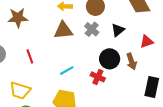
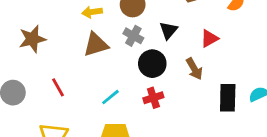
black circle: (110, 59) -> (152, 64), moved
red cross: (98, 77) -> (153, 98), turned -32

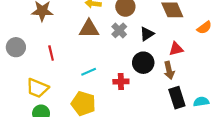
black circle: (152, 64) -> (143, 63), moved
brown arrow: (194, 69) -> (169, 70), moved
black rectangle: (228, 98) -> (177, 98), turned -35

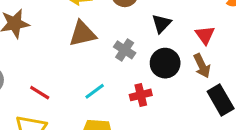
gray cross: (119, 30) -> (125, 50), moved
red triangle: (176, 49) -> (205, 35), turned -40
red line: (51, 53) -> (40, 93), moved, turned -32

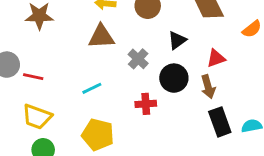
red triangle: (205, 35) -> (216, 58), turned 36
cyan line: (95, 91) -> (92, 88), moved
red line: (40, 93) -> (33, 77), moved, turned -30

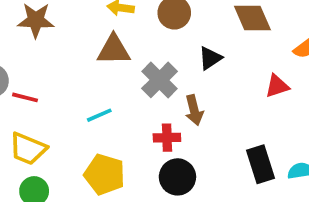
red triangle: (216, 58) -> (277, 86), moved
gray cross: (138, 59) -> (160, 80), size x1.4
black circle: (174, 78) -> (177, 177), moved
brown arrow: (208, 87) -> (194, 110), moved

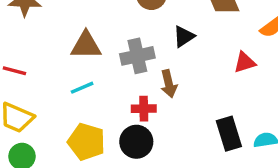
brown triangle: (114, 50) -> (86, 45), moved
gray cross: (160, 80) -> (137, 56), turned 32
black circle: (177, 177) -> (136, 142), moved

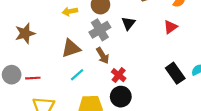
gray cross: (137, 56) -> (100, 30), moved
brown arrow: (169, 84) -> (103, 56), moved
red cross: (144, 109) -> (119, 75), turned -32

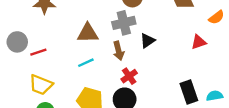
black triangle: (128, 23) -> (147, 41), moved
red line: (33, 78) -> (38, 52), turned -32

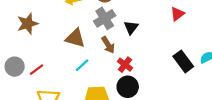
brown triangle: (88, 33) -> (75, 38), turned 35

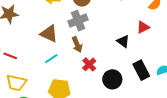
black triangle: (131, 27) -> (123, 41), moved, turned -40
red line: (37, 70) -> (10, 56), turned 48
black circle: (128, 87) -> (112, 79), moved

